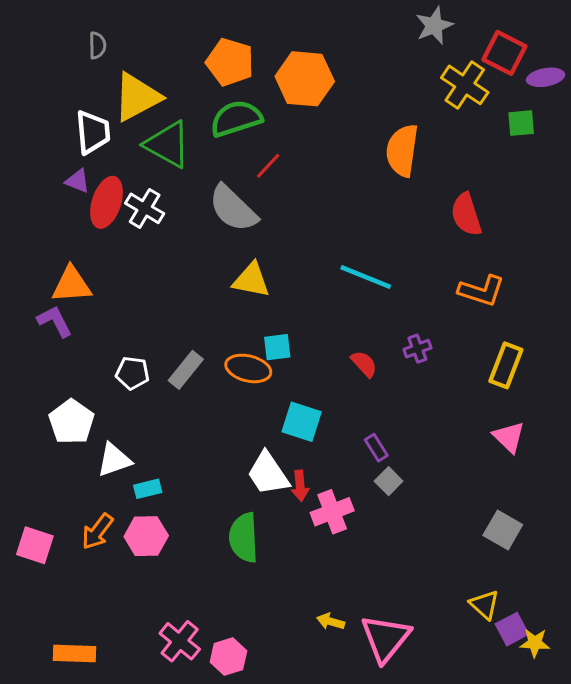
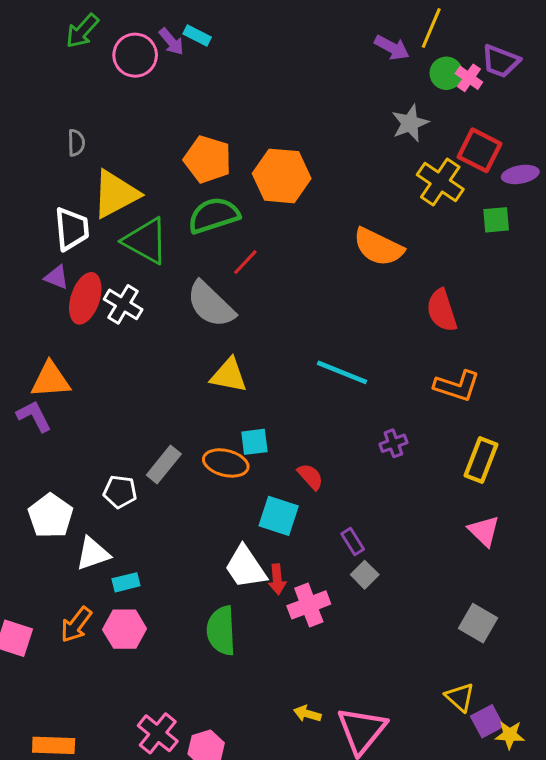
orange semicircle: (402, 150) -> (378, 247), turned -72
red semicircle: (364, 364) -> (310, 477), moved
white pentagon: (132, 373) -> (120, 492), moved

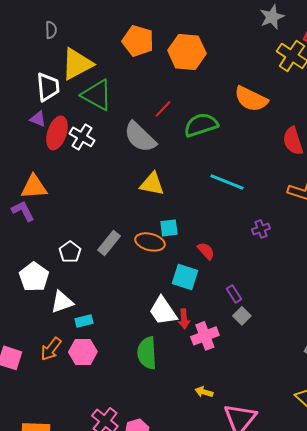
green semicircle: (214, 215) -> (201, 125), moved
white pentagon: (120, 492) -> (70, 252), moved, turned 30
yellow arrow: (307, 714) -> (204, 392), moved

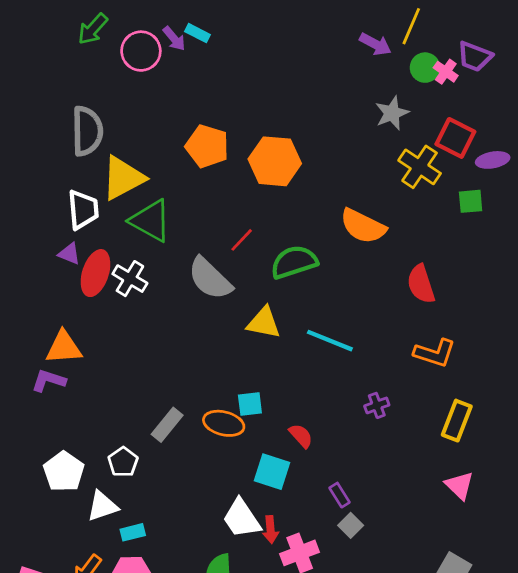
gray semicircle: (51, 30) -> (87, 131), size x2.0
yellow triangle: (152, 184) -> (264, 323), moved
purple L-shape: (23, 211) -> (49, 381), turned -45
white pentagon: (70, 252) -> (123, 462), moved

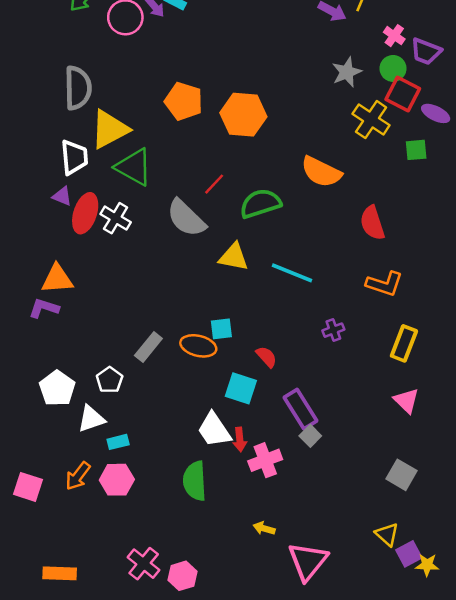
purple trapezoid: (475, 57) -> (426, 51), moved
green circle: (425, 68) -> (393, 68), moved
purple ellipse: (493, 160) -> (436, 113), turned 36
purple rectangle: (340, 495) -> (301, 409), size x1.8

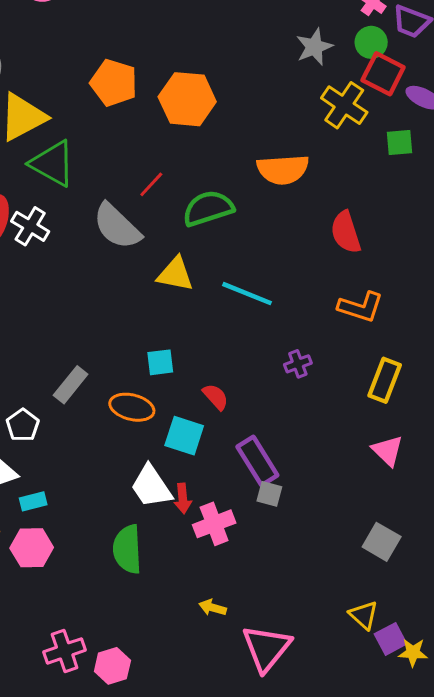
orange semicircle: (321, 172) -> (283, 169), turned -30
orange ellipse: (198, 346) -> (132, 407), moved
gray square: (310, 436) -> (269, 494), turned -30
pink cross: (144, 564) -> (65, 651), turned 32

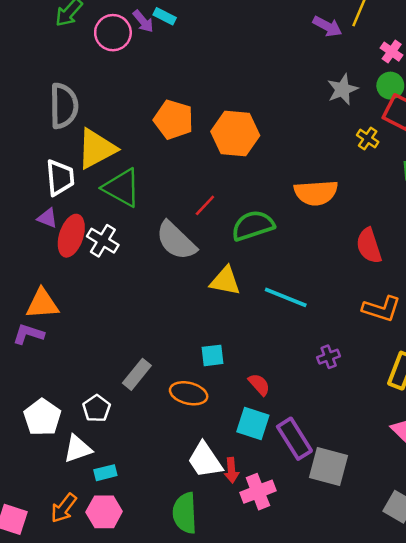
yellow cross: (344, 105) -> (368, 139), size x0.6
cyan square: (184, 436) -> (253, 424), moved
gray square: (269, 494) -> (329, 466), moved, size x1.8

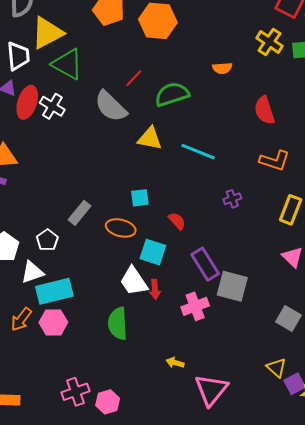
yellow cross: (368, 139) -> (269, 42), moved, size x1.5
orange semicircle: (316, 193) -> (222, 68), size x0.6
cyan square: (253, 424) -> (153, 252), moved
cyan rectangle: (105, 473) -> (54, 291), size x2.0
pink cross: (258, 492) -> (195, 306), moved

